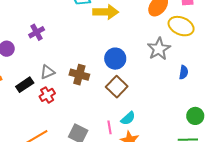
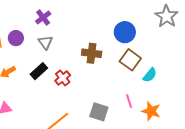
gray triangle: (47, 72) -> (45, 42), moved, turned -35
cyan semicircle: (128, 118) -> (150, 75), moved

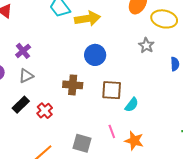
gray star: (167, 16) -> (146, 45), size x0.7
blue circle: (125, 32) -> (95, 55), moved
gray triangle: (45, 42) -> (26, 76), turned 42
brown square: (130, 60) -> (112, 90), turned -30

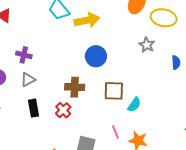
purple cross: (23, 51) -> (24, 55), turned -35
black rectangle: (21, 105) -> (33, 108), moved, turned -54
red cross: (45, 111) -> (63, 110), moved

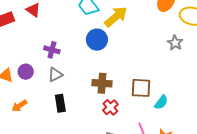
yellow arrow: (87, 20) -> (116, 17), turned -30
blue circle: (96, 56) -> (97, 40), moved
red cross: (63, 110) -> (110, 107), moved

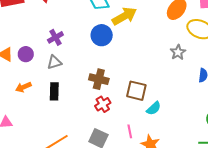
purple cross: (52, 50) -> (55, 37), turned 35
orange arrow: (19, 106) -> (23, 87), moved

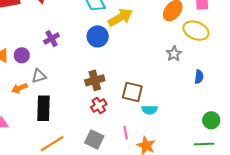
gray triangle: (54, 62) -> (39, 76), moved
brown cross: (99, 79) -> (95, 80), turned -30
black rectangle: (54, 91) -> (44, 108), moved, size x1.4
cyan semicircle: (154, 108) -> (150, 110), turned 42

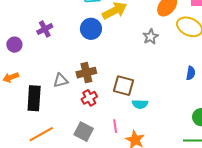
gray star: (174, 54) -> (151, 37), moved
gray triangle: (39, 76) -> (61, 80), moved

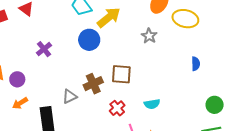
purple circle: (14, 45) -> (17, 79), moved
brown square: (123, 86) -> (121, 74), moved
red cross: (89, 98) -> (117, 108), moved

